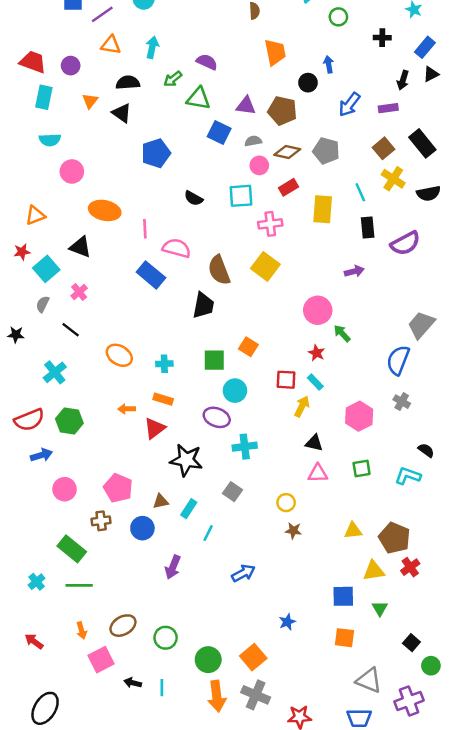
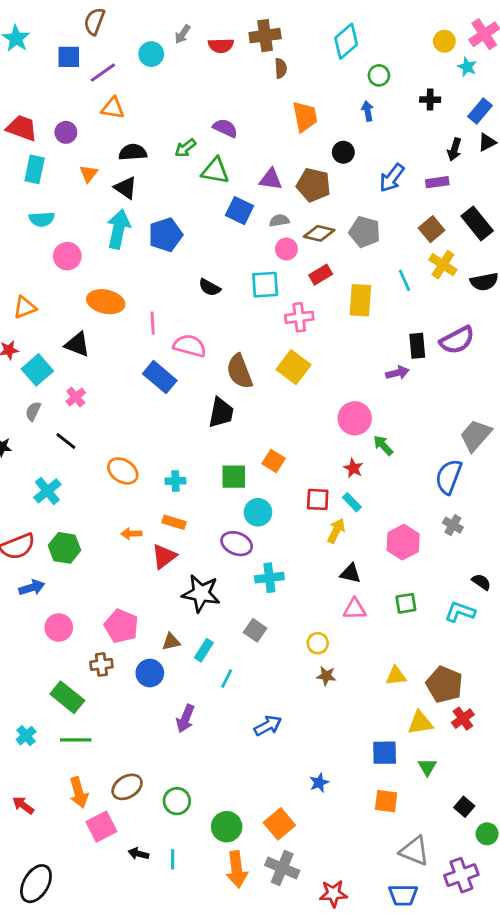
cyan arrow: (152, 47) -> (119, 229), moved, size x1.5
blue arrow: (329, 64) -> (368, 111), moved
black rectangle: (368, 227) -> (417, 346), moved
orange arrow: (82, 630) -> (79, 793), size x1.5

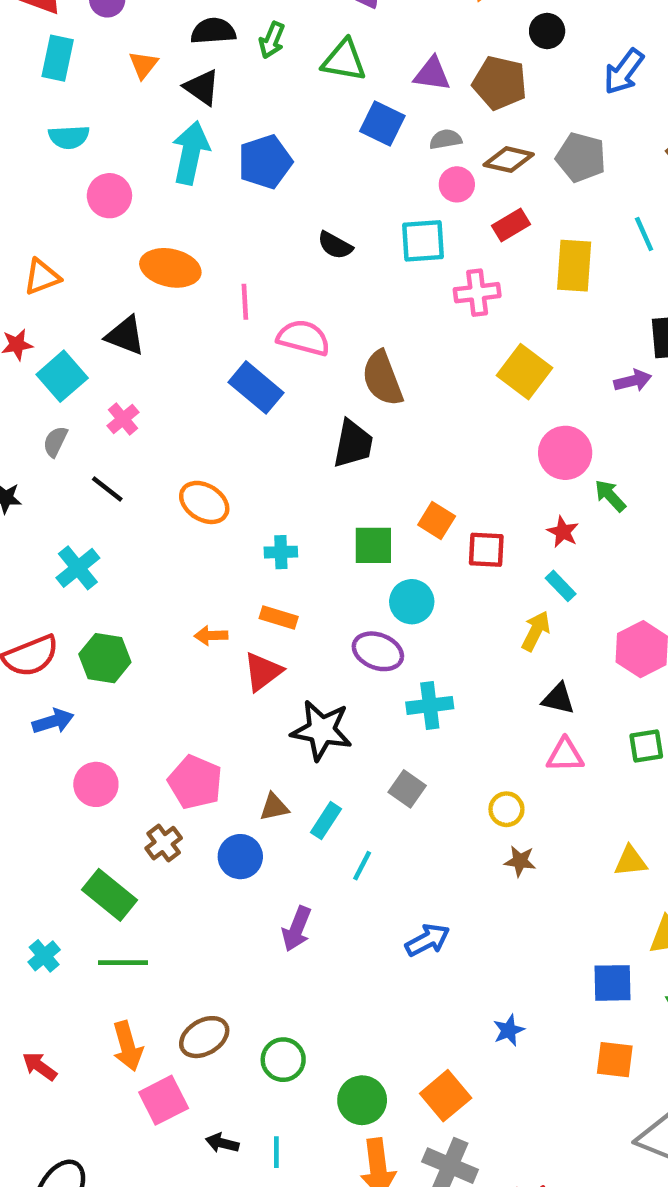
green arrow: (185, 148) -> (272, 40), moved, turned -30
yellow square: (294, 367) -> (525, 372), moved
orange ellipse: (123, 471) -> (204, 502), moved
red square: (318, 499) -> (486, 550), moved
brown cross: (101, 664) -> (164, 843), turned -30

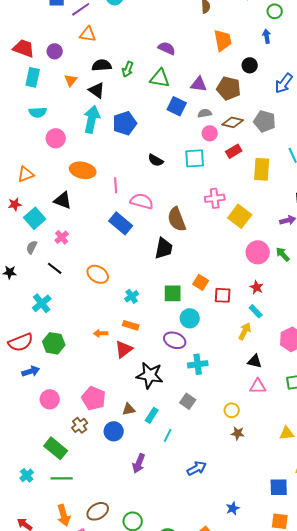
pink cross: (477, 293) -> (215, 198), moved
green arrow: (610, 496) -> (283, 254), moved
cyan cross: (281, 552) -> (132, 296), turned -32

